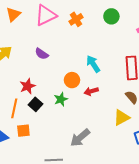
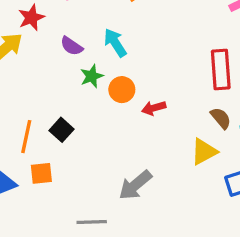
cyan arrow: (93, 64) -> (115, 43), moved
red star: (27, 86) -> (31, 18), moved
green star: (61, 99) -> (92, 76), moved

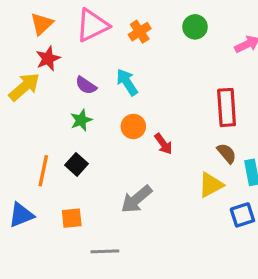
green star: (92, 76) -> (81, 120), moved
red arrow: (154, 108) -> (163, 144), turned -110
orange square: (41, 173) -> (72, 218), moved
gray arrow: (135, 185) -> (137, 199), moved

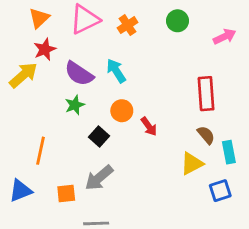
purple semicircle: (86, 85) -> (79, 74), size x1.5
black square: (76, 164) -> (99, 136), moved
gray arrow: (137, 199) -> (99, 178), moved

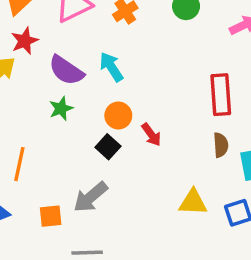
brown semicircle: (206, 135) -> (221, 145), turned 36
black square: (99, 136) -> (108, 147), moved
yellow triangle: (192, 164) -> (193, 202), moved, turned 30

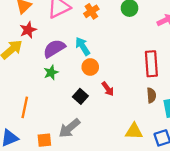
purple semicircle: (66, 70) -> (54, 48), turned 115
orange circle: (118, 116) -> (90, 67), moved

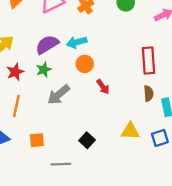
red star: (28, 30) -> (15, 72), moved
cyan arrow: (83, 46) -> (77, 42), turned -72
black square: (80, 96) -> (87, 140), moved
gray arrow: (70, 128) -> (59, 95), moved

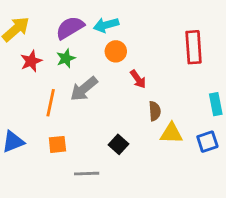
brown semicircle: (148, 94) -> (155, 111), moved
orange line: (16, 106) -> (51, 103), moved

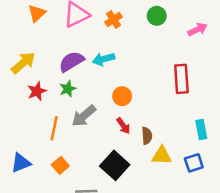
orange circle: (116, 51) -> (122, 96), moved
red arrow: (138, 79) -> (123, 126), moved
orange square: (57, 144) -> (60, 165), turned -35
black square: (119, 144) -> (115, 165), size x1.6

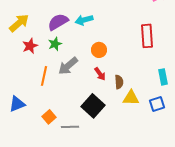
orange square: (60, 165) -> (49, 117), moved

